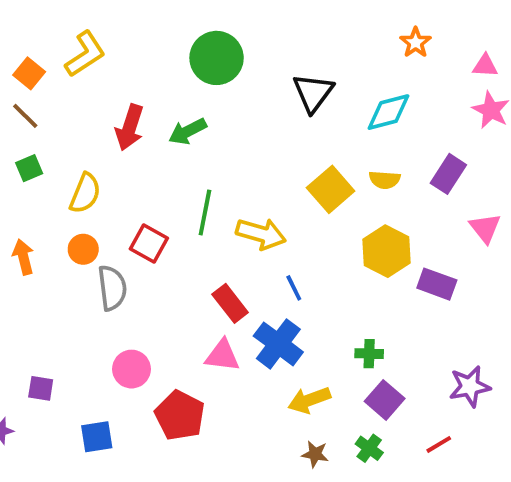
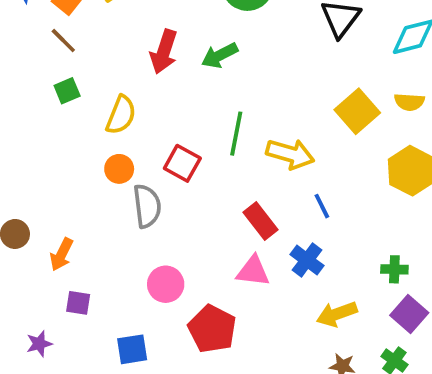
orange arrow: (23, 257) -> (61, 254), moved, turned -140
blue cross: (278, 344) -> (307, 260), size x0.7

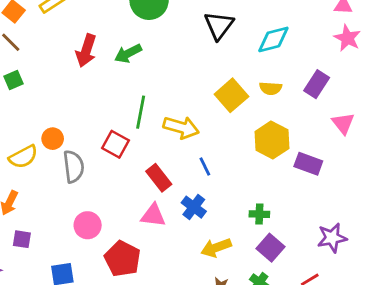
yellow semicircle: (121, 115) -> (23, 157), moved, turned 40
red square: (182, 163) -> (115, 144), moved

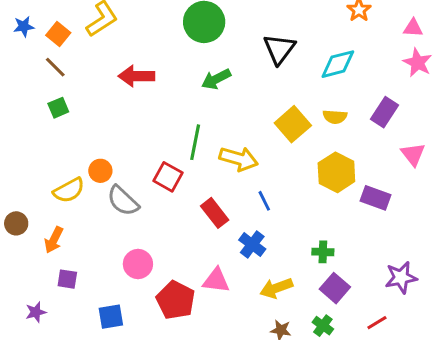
red arrow: (86, 51) -> (136, 76), turned 72
green arrow: (128, 53) -> (216, 79), moved
gray semicircle: (74, 167) -> (123, 201), turned 140
pink triangle: (153, 215) -> (216, 281), moved

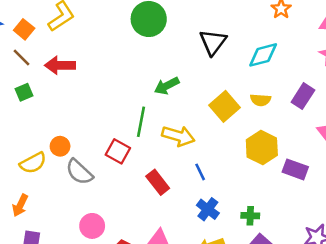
red arrow: (136, 76) -> (60, 65), moved
green arrow: (216, 79) -> (167, 86), moved
blue cross: (252, 244) -> (208, 209), moved

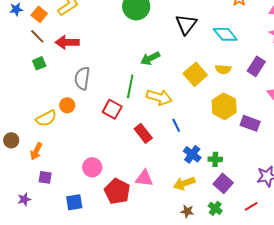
cyan diamond: (263, 55) -> (225, 34), turned 65
gray semicircle: (79, 172) -> (82, 78), moved, turned 55
blue cross: (208, 209) -> (192, 154), moved

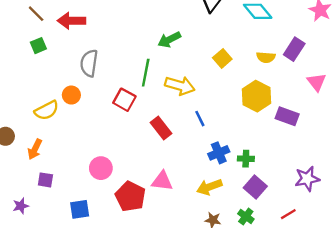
yellow semicircle: (223, 69) -> (266, 57), moved
yellow square: (195, 74) -> (222, 58), size x0.7
blue cross: (192, 154) -> (219, 153), turned 30

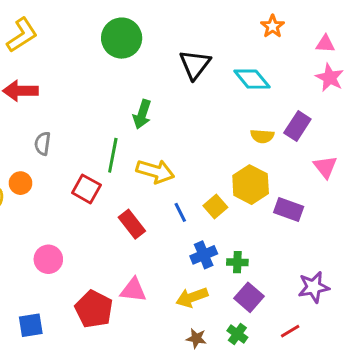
green arrow: (169, 40) -> (142, 114), turned -45
yellow square: (222, 58) -> (215, 207), moved
gray semicircle: (89, 63) -> (42, 144), size x0.7
pink circle: (101, 168) -> (48, 259), moved

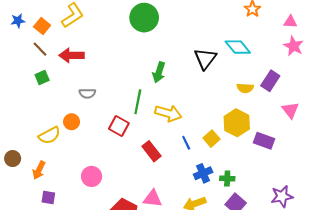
black triangle: (195, 64) -> (205, 59), moved
gray semicircle: (42, 144) -> (87, 93), turned -98

